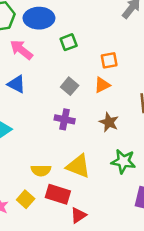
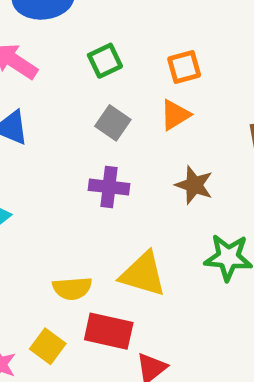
green square: (69, 42) -> (105, 61), moved

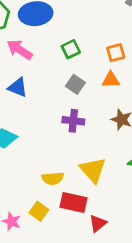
orange triangle: (175, 115) -> (111, 80), turned 30
yellow triangle: (143, 274) -> (93, 170), turned 32

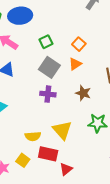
orange square: (116, 53) -> (79, 44), turned -32
orange triangle: (111, 80) -> (75, 64), turned -32
gray square: (75, 84) -> (49, 67), size x1.5

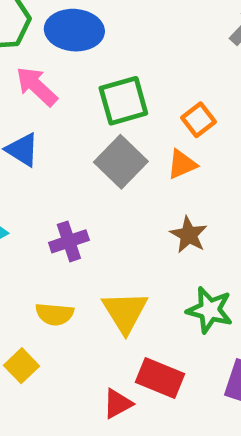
green square: (46, 42) -> (123, 101), size x1.5
purple cross: (48, 94) -> (69, 241), moved, turned -35
red rectangle: (48, 154) -> (160, 378), moved

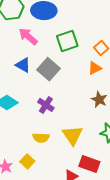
gray square: (121, 162) -> (48, 69), moved
purple cross: (69, 241) -> (46, 105), turned -35

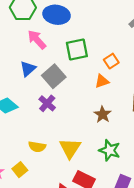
blue triangle: (23, 65) -> (28, 69), turned 42
purple cross: (46, 105) -> (47, 103), moved

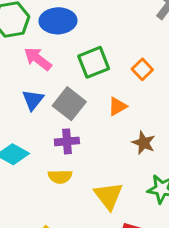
orange triangle: (102, 81) -> (117, 106), moved
purple cross: (47, 103) -> (67, 141), turned -35
yellow semicircle: (37, 147) -> (60, 177), moved

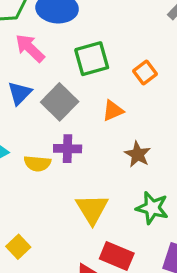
purple cross: (67, 141) -> (68, 149), moved
yellow semicircle: (60, 177) -> (37, 163), moved

